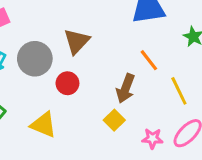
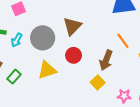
red circle: (67, 83) -> (74, 55), moved
yellow triangle: (44, 125) -> (47, 70), moved, turned -42

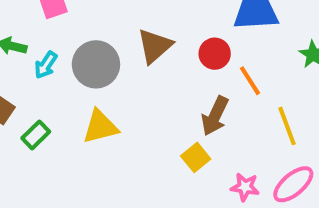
red circle: (74, 55) -> (215, 54), moved

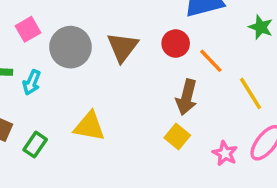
gray circle: (96, 64) -> (70, 47), moved
yellow triangle: (100, 127) -> (89, 126), turned 36
pink star: (245, 187) -> (225, 153), turned 30

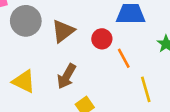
brown arrow: (187, 97) -> (67, 76), moved

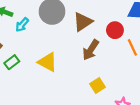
brown arrow: (67, 76) -> (91, 50), moved

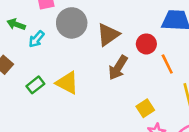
green rectangle: (12, 62) -> (35, 85), moved
yellow square: (97, 85) -> (145, 108), moved

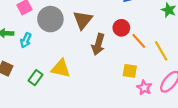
red circle: (146, 44) -> (121, 28), moved
orange line: (167, 64) -> (139, 41), moved
yellow square: (145, 108) -> (130, 71), turned -32

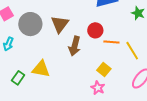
orange line: (139, 41) -> (111, 42), turned -42
yellow square: (130, 71) -> (104, 70), turned 32
pink star: (144, 88) -> (98, 88), moved

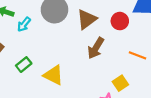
red circle: (95, 30) -> (120, 21), moved
yellow triangle: (41, 69) -> (53, 75), moved

